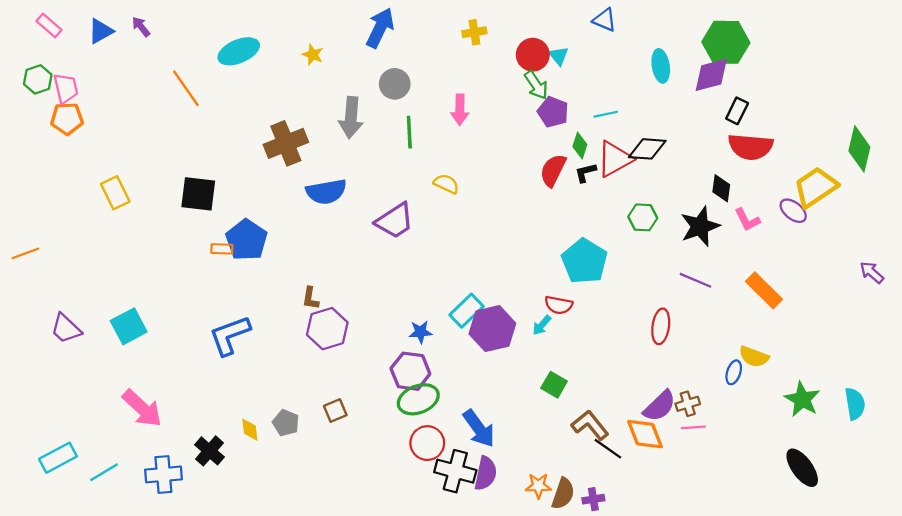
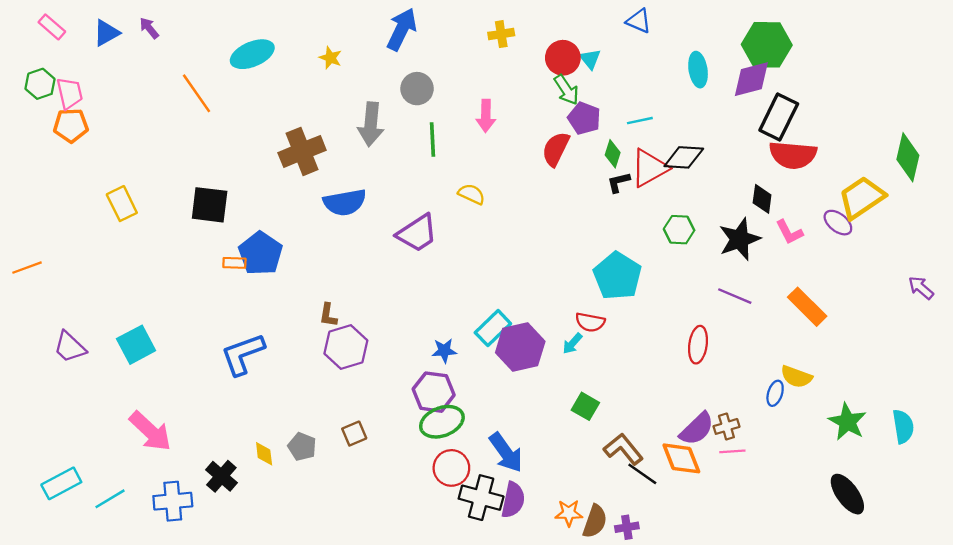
black rectangle: (737, 111) -> (779, 117), size x1.6
red semicircle: (553, 170) -> (556, 149), moved

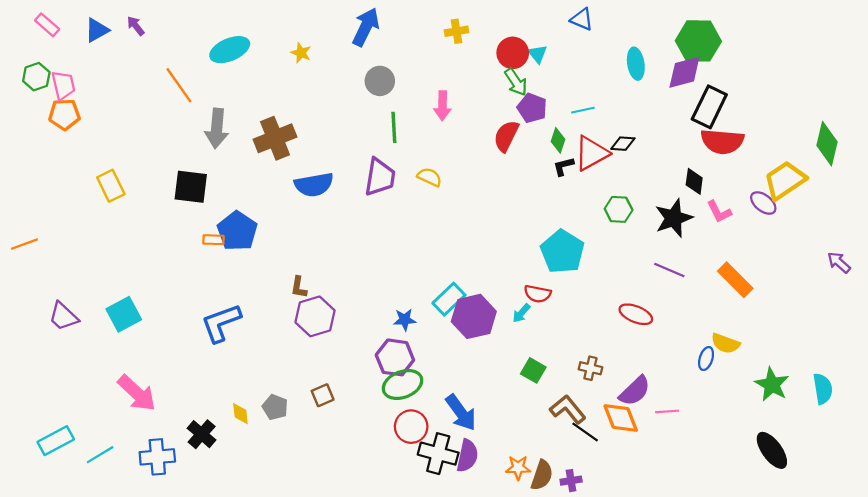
gray arrow: (371, 124) -> (217, 128), moved
black diamond: (684, 157) -> (623, 144), size x0.7
purple trapezoid: (417, 233) -> (380, 177), moved, turned -48
red ellipse: (698, 345) -> (636, 314), turned -76
brown cross: (726, 426) -> (590, 368), moved, turned 30

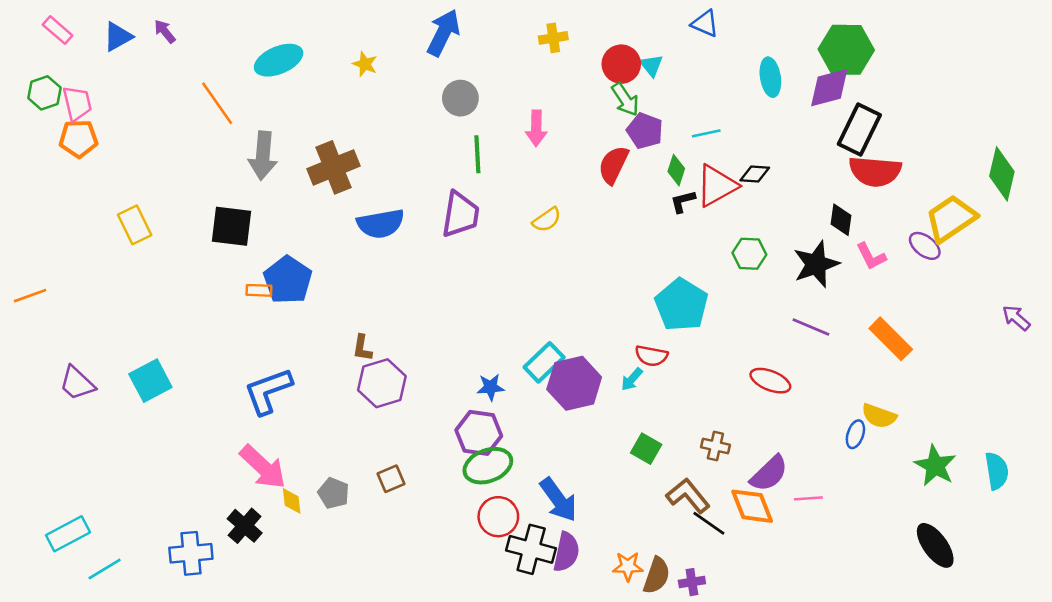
yellow semicircle: (430, 177) -> (547, 220), moved, turned 120
pink arrow: (137, 393) -> (263, 467), moved
cyan line: (100, 455) -> (105, 569), moved

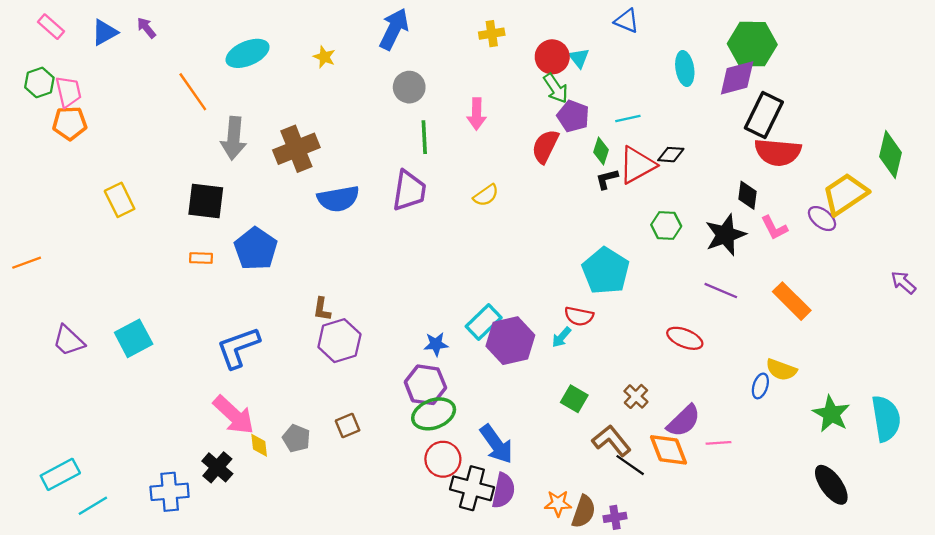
orange rectangle: (259, 290) -> (201, 258), moved
brown cross: (715, 446) -> (636, 396), turned 30
cyan semicircle: (997, 471) -> (886, 419), size x1.4

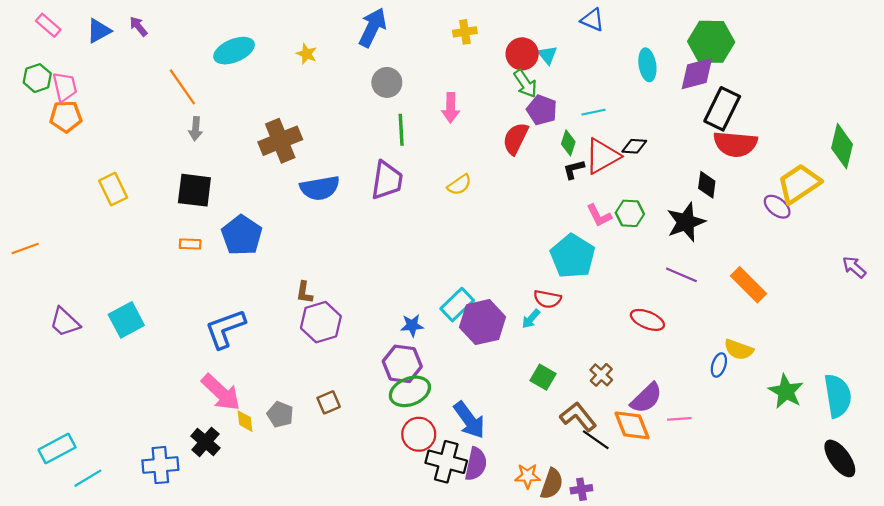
gray arrow: (234, 138) -> (196, 129), moved, size x0.6
pink L-shape: (774, 228) -> (599, 215), moved
black ellipse: (831, 485) -> (840, 458), moved

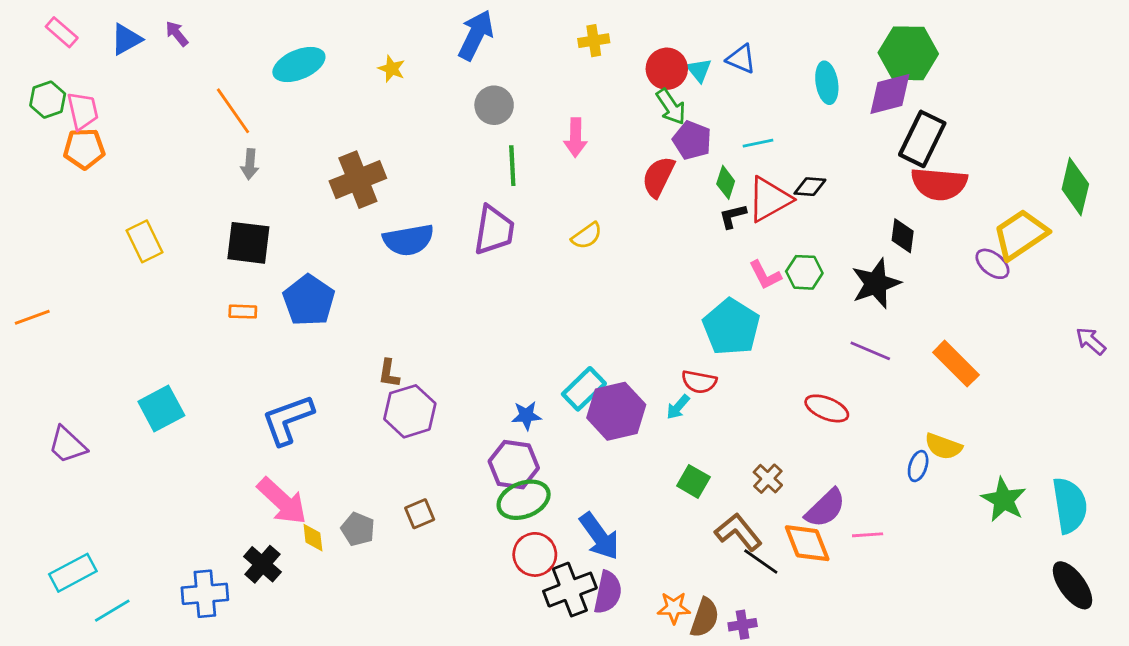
blue triangle: (592, 20) -> (741, 59), moved
purple trapezoid: (65, 322) -> (67, 445), moved
black cross: (446, 462) -> (570, 590), turned -36

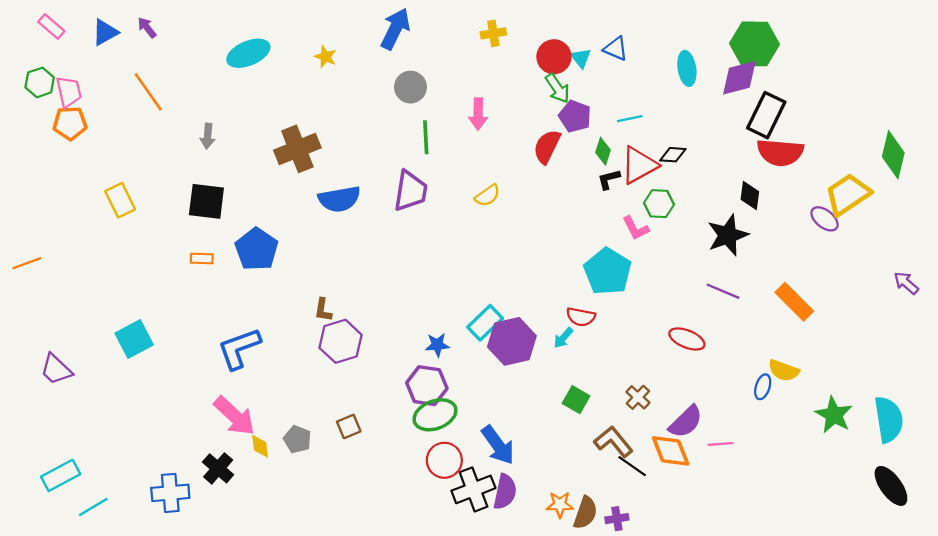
orange line: (233, 111) -> (148, 92), moved
green hexagon: (804, 272) -> (659, 204), moved

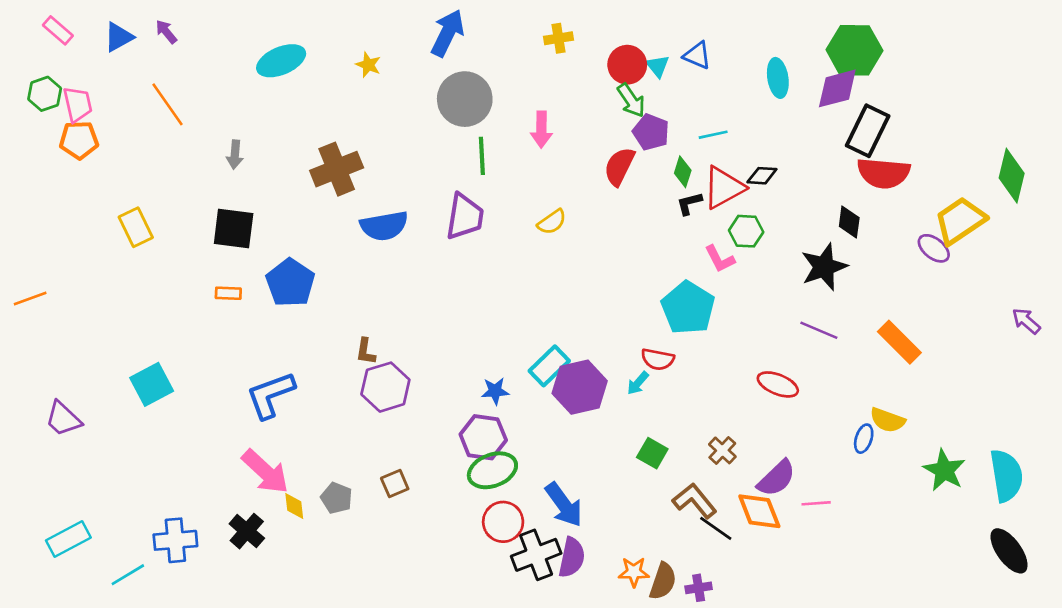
gray circle: (411, 87) -> (465, 99), size x1.5
blue cross: (170, 493) -> (175, 540), moved
cyan line: (93, 507) -> (128, 575), moved

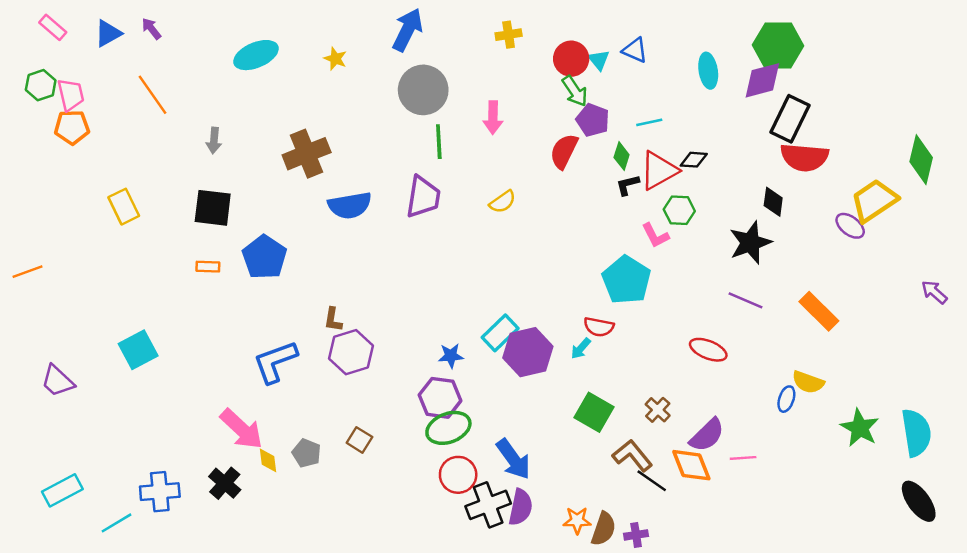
blue L-shape: (271, 395) -> (275, 362), moved
green square: (652, 453) -> (594, 412), size x1.4
brown square: (395, 483) -> (359, 440), turned -35

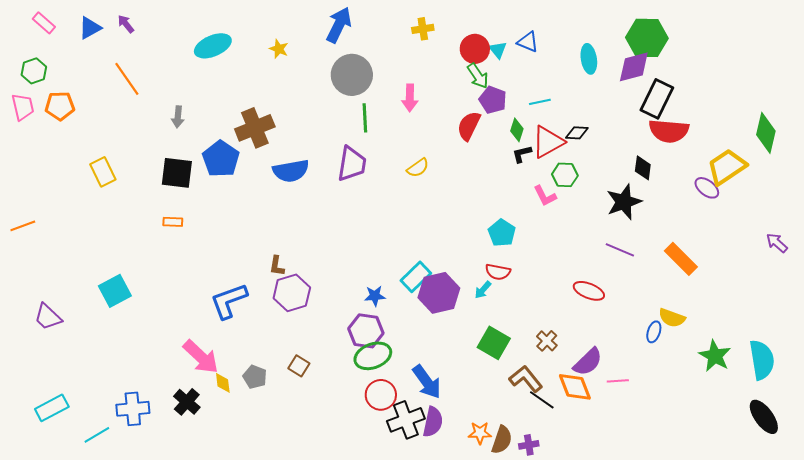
pink trapezoid: (71, 95) -> (23, 107), moved
blue pentagon: (264, 257) -> (221, 159), moved
cyan pentagon: (626, 280) -> (502, 233), moved, size x0.7

